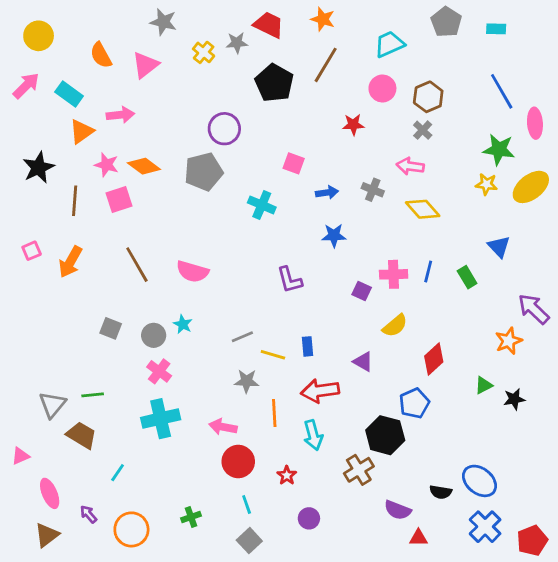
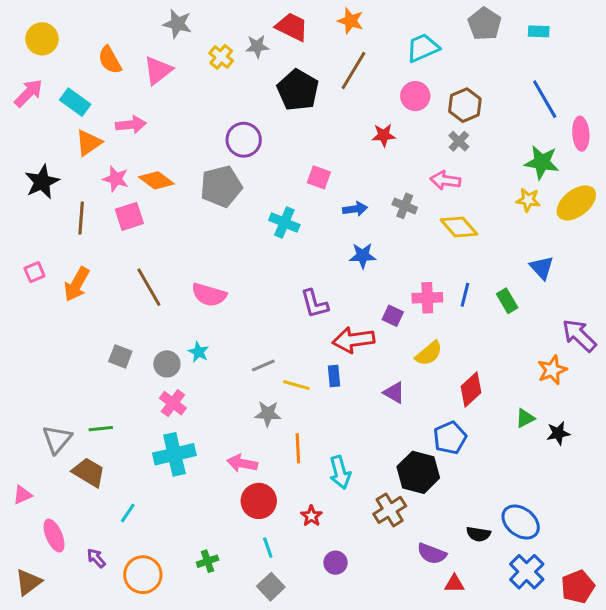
red arrow: (320, 391) -> (354, 340), moved
brown triangle: (47, 535) -> (28, 582), moved

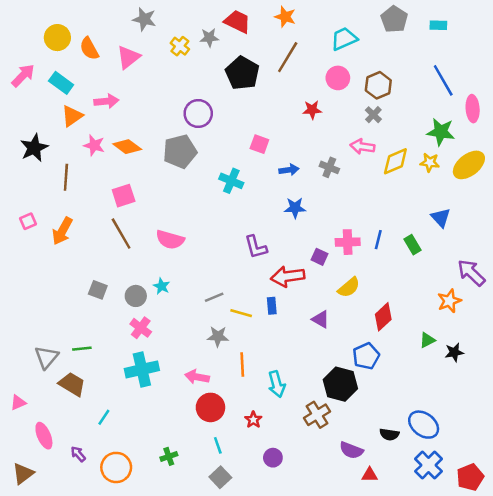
yellow circle: (42, 39) -> (57, 38), moved
pink square: (129, 216) -> (124, 196), moved
yellow diamond: (459, 227) -> (395, 161), moved, turned -72

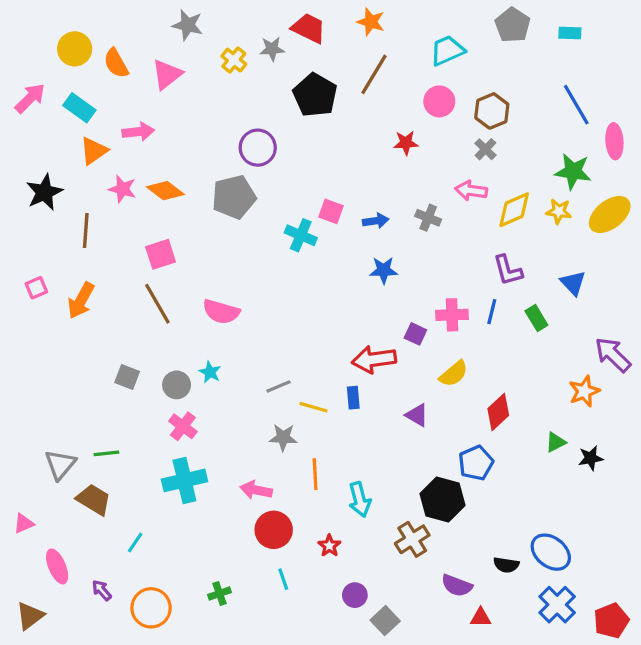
pink square: (259, 144) -> (331, 211), moved
purple L-shape: (256, 247) -> (508, 270), moved
gray square: (220, 477) -> (385, 621), moved

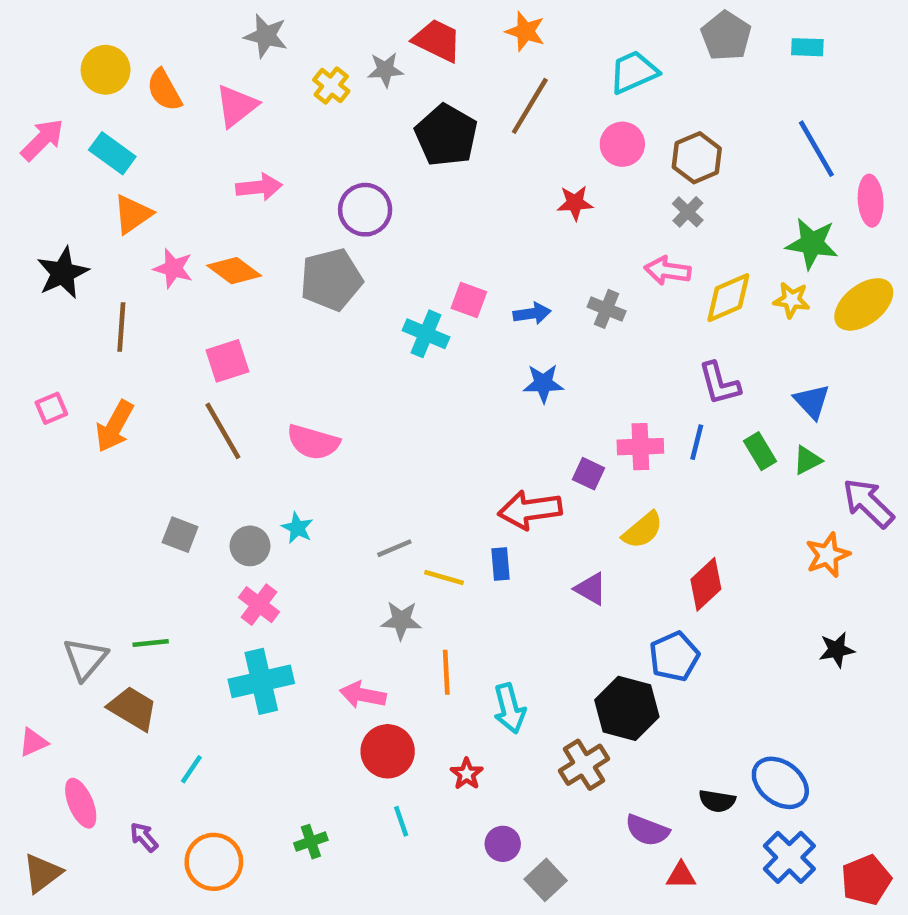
pink arrow: (138, 132) -> (259, 187), moved
green triangle: (556, 442) -> (807, 460), moved

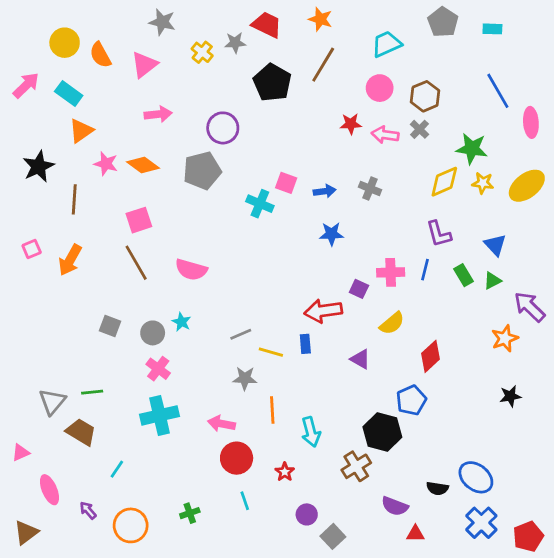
green star: (812, 244) -> (472, 149), moved
pink arrow: (667, 271) -> (385, 135), moved

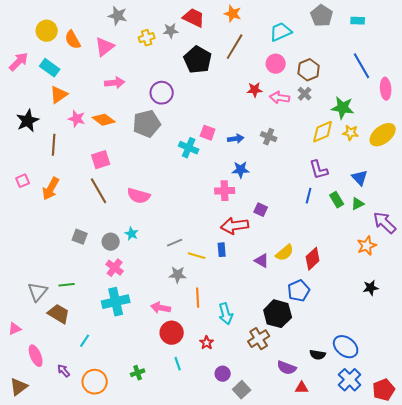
yellow cross: (202, 52) -> (147, 38), turned 35
pink cross: (391, 272) -> (225, 191), moved
yellow semicircle: (392, 323) -> (285, 253), moved

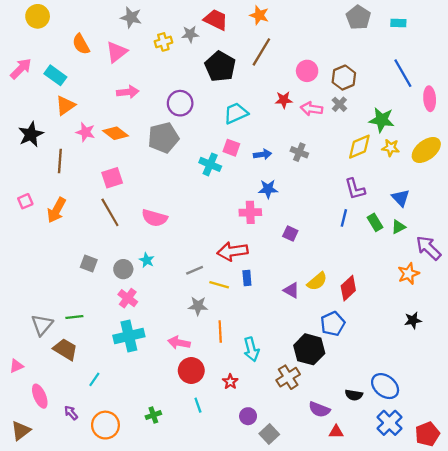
yellow circle: (47, 31) -> (38, 16), moved
cyan trapezoid: (281, 32) -> (236, 113), moved
red arrow: (235, 226) -> (232, 251), moved

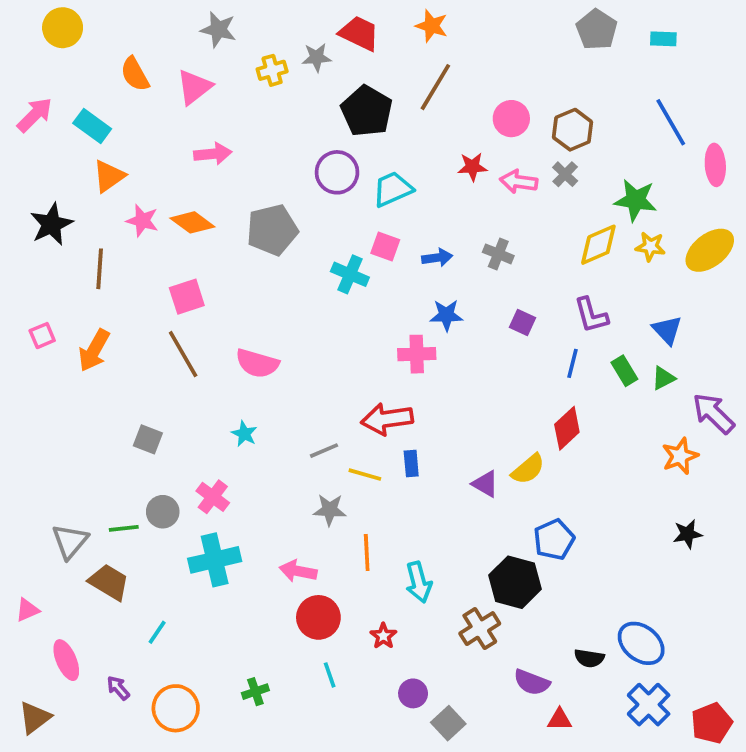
purple circle: (180, 103) -> (337, 172), moved
purple square: (290, 233) -> (522, 323), moved
gray circle: (123, 269) -> (163, 512), moved
red diamond: (348, 288) -> (567, 428), moved

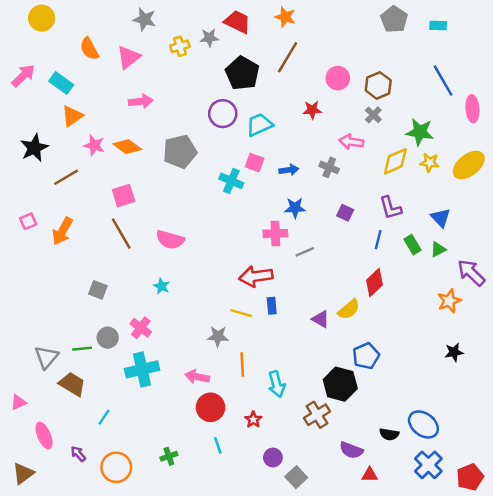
pink arrow: (519, 182) -> (351, 142), moved
brown line: (100, 269) -> (66, 177), turned 55
gray line: (324, 451) -> (305, 252), moved

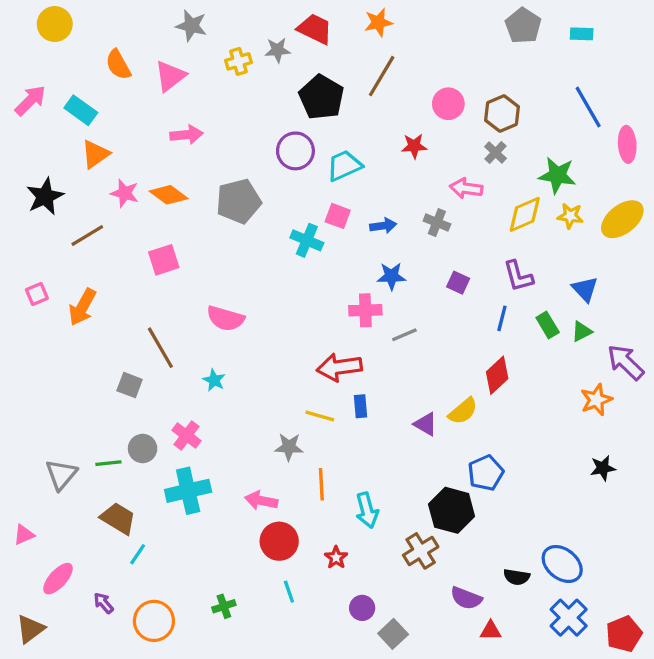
orange star: (285, 17) -> (378, 22), turned -30
brown line: (121, 234) -> (160, 348), moved
brown trapezoid: (72, 384) -> (118, 518), moved
pink ellipse: (44, 435) -> (58, 579), turned 65

